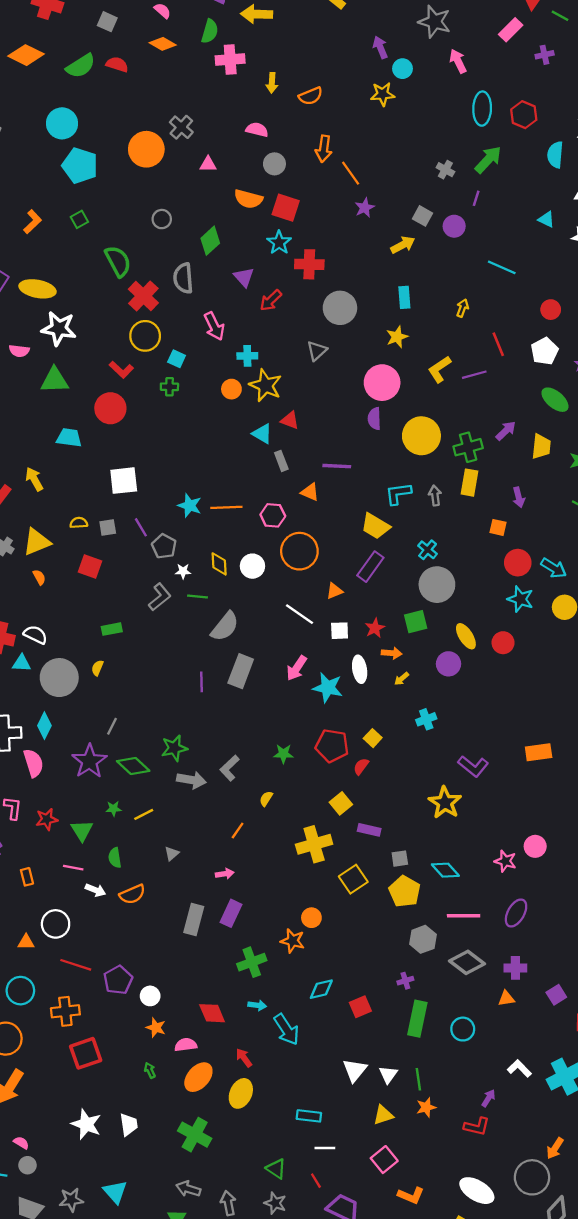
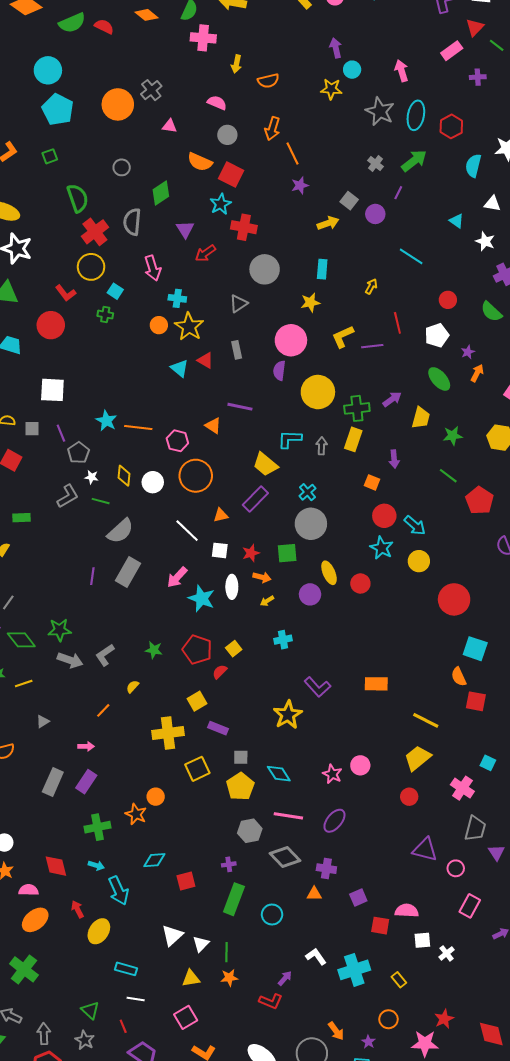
gray star: (435, 22) -> (380, 111), moved
gray rectangle: (281, 461) -> (237, 350), moved
yellow ellipse: (241, 1093) -> (99, 931), moved
orange arrow: (555, 1148) -> (336, 1031), turned -78

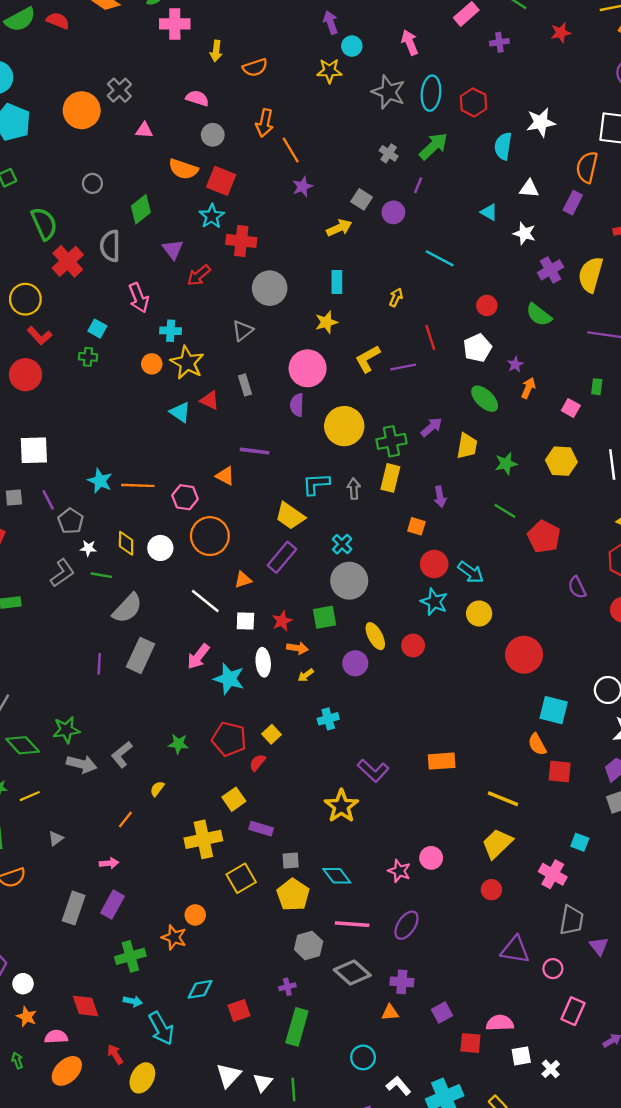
yellow circle: (91, 267) -> (25, 299), moved
cyan circle: (272, 914) -> (363, 1057), moved

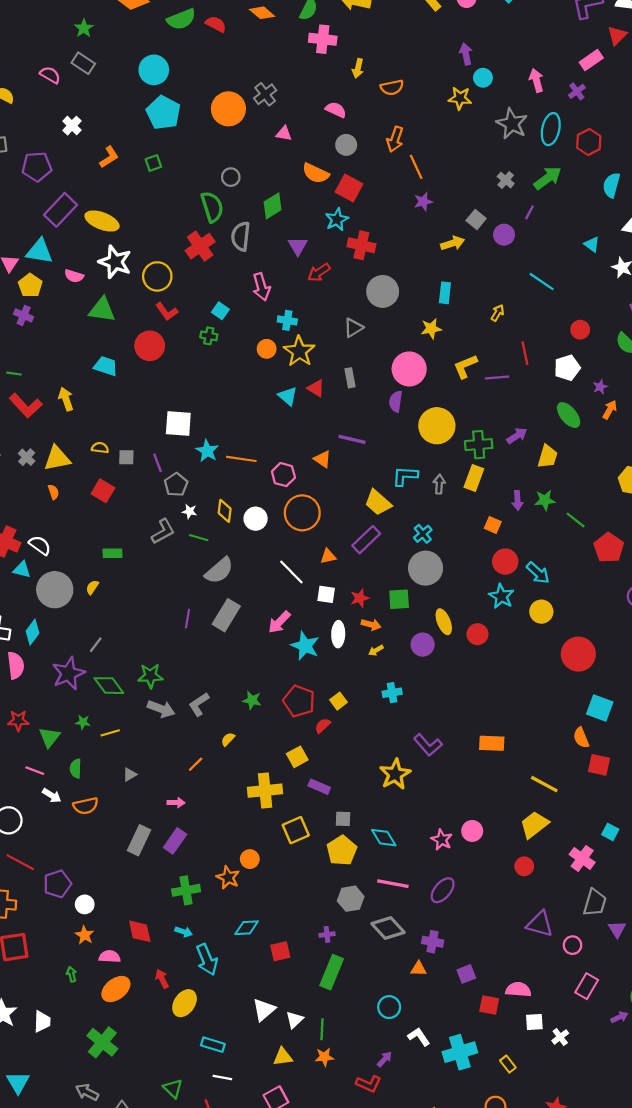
purple cross: (499, 42) -> (577, 91), moved, turned -35
green semicircle: (44, 224) -> (212, 207), moved
white square: (34, 450) -> (178, 424), moved
green star: (506, 464) -> (545, 500), moved

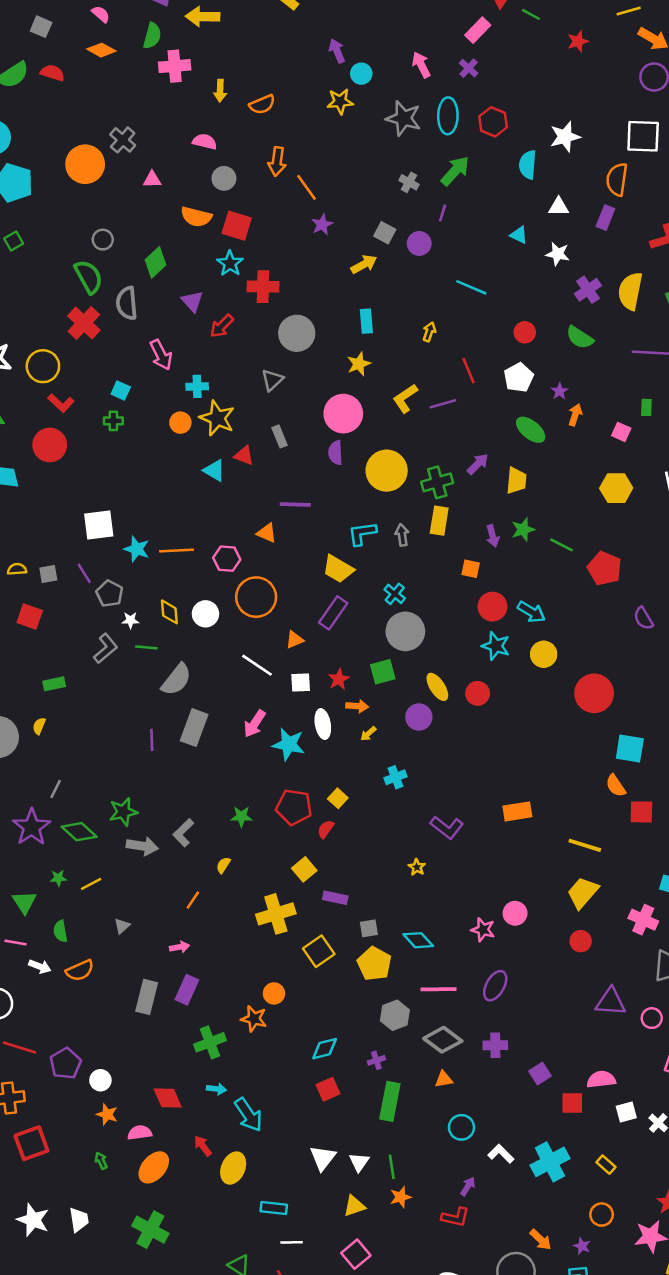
yellow star: (395, 774) -> (417, 867), size x0.5
cyan diamond: (247, 928) -> (325, 1049), moved
orange triangle: (419, 969) -> (444, 1079), moved

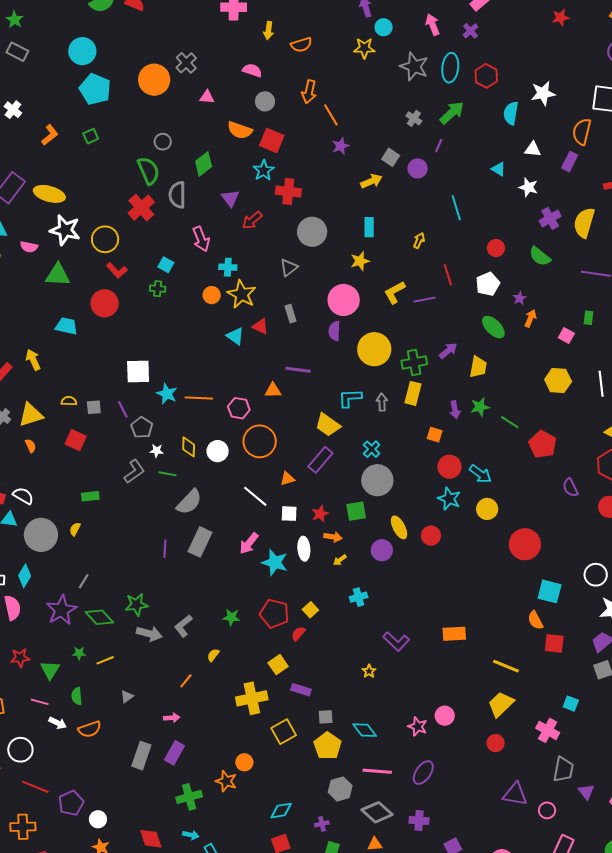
cyan line: (471, 287) -> (456, 208), turned 45
orange triangle: (267, 533) -> (273, 390), turned -30

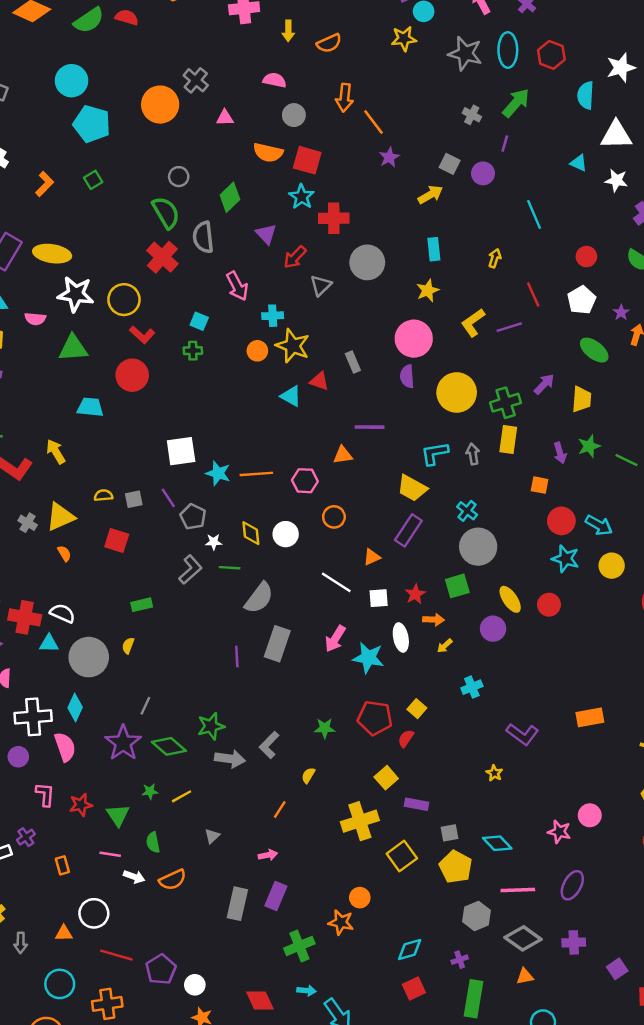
white triangle: (533, 149) -> (616, 135), size x1.6
gray triangle: (289, 268) -> (321, 285), moved
orange circle: (260, 441) -> (334, 517), size x0.6

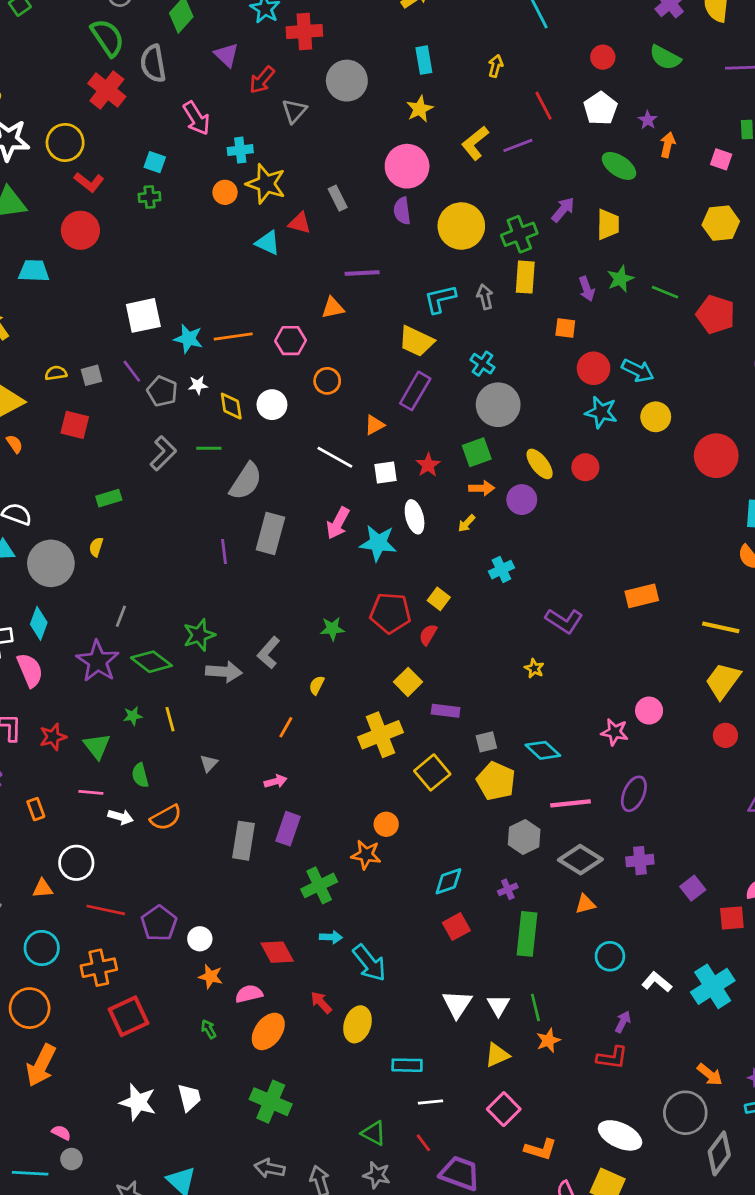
white star: (214, 542) -> (198, 385), moved
orange arrow: (434, 620) -> (482, 488), moved
yellow line: (182, 796) -> (170, 719), turned -72

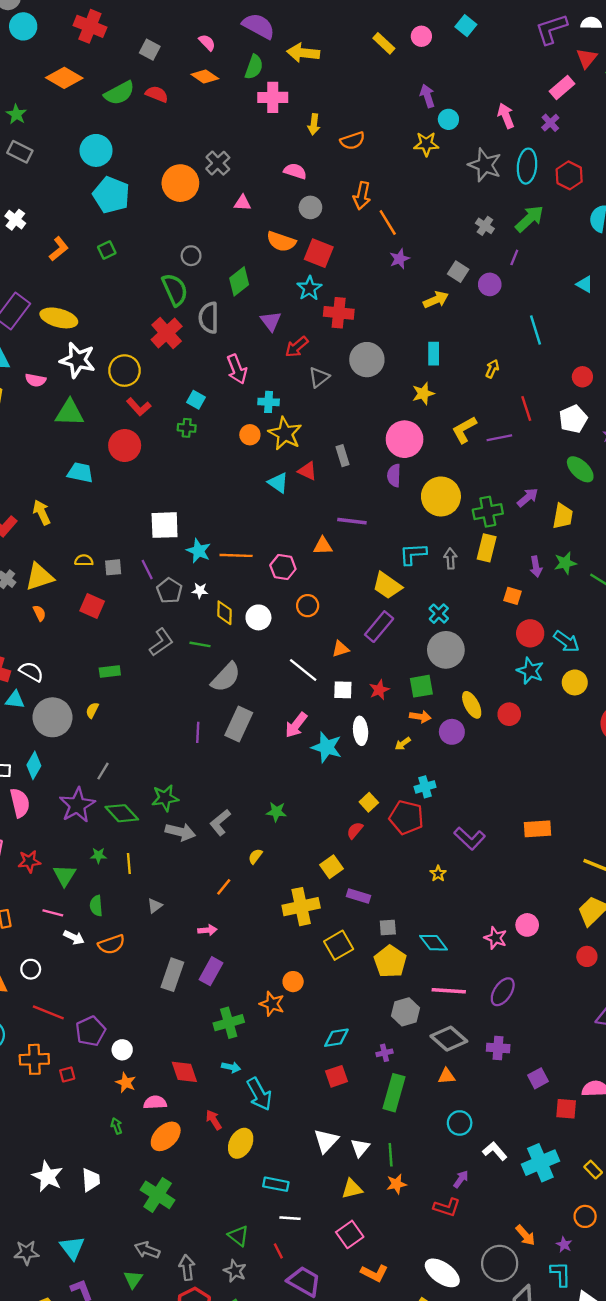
red pentagon: (390, 613) -> (406, 817), moved
white circle: (76, 863) -> (31, 969), size x0.7
red square: (129, 1016) -> (67, 1074), moved, size x0.5

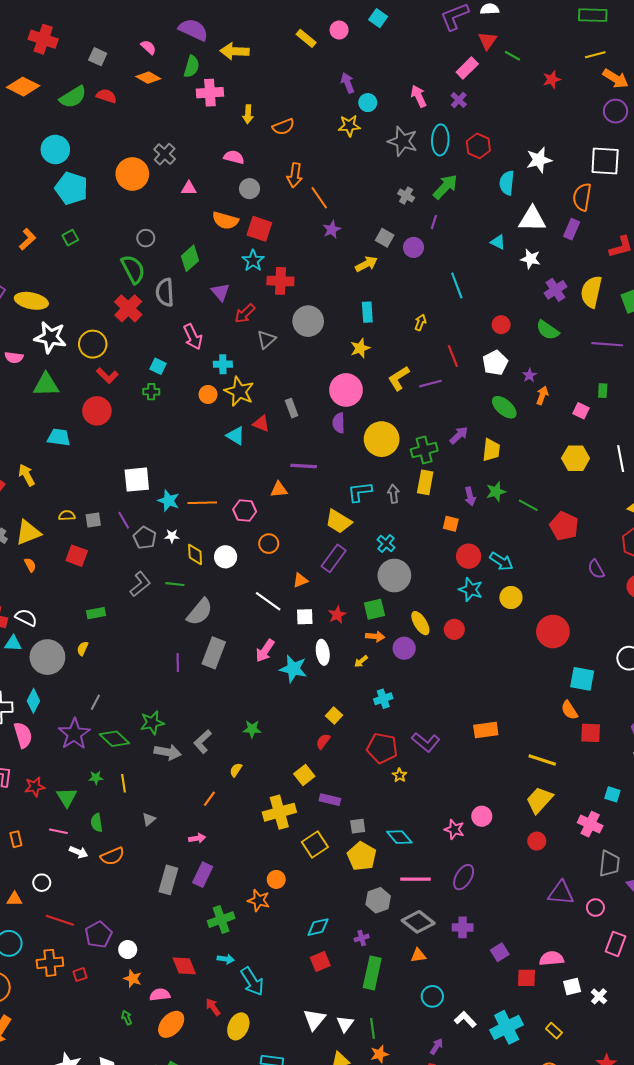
red pentagon: (406, 817) -> (382, 748), moved

